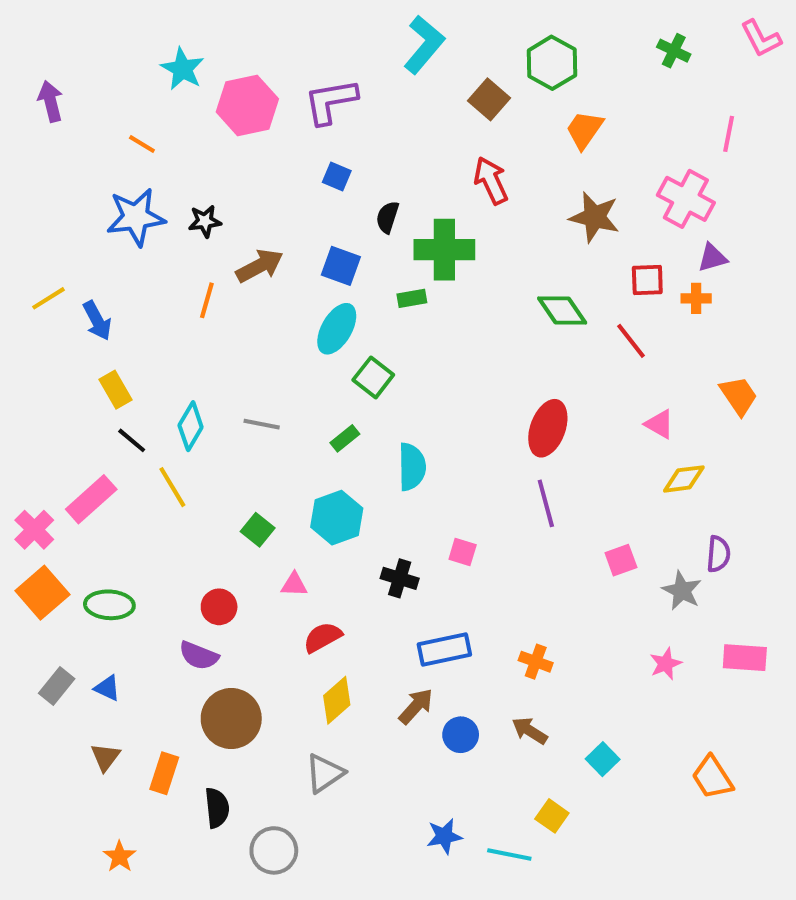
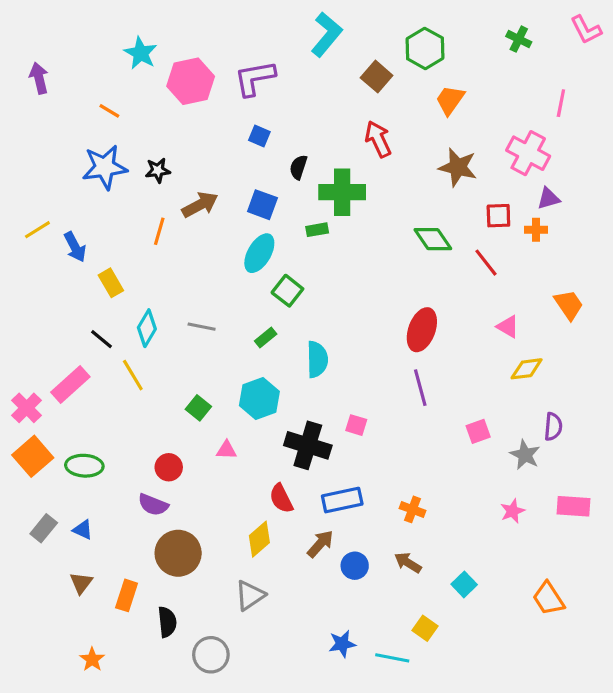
yellow rectangle: (115, 390) -> (111, 283), moved
black cross: (400, 578) -> (308, 445), size x1.6
red semicircle: (323, 637) -> (281, 499), moved, turned -88

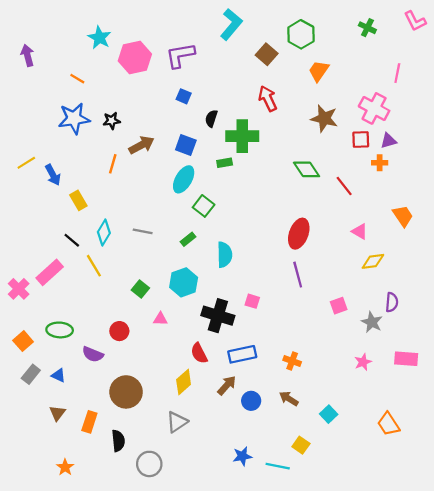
red square: (498, 216) -> (361, 139), moved
orange square: (33, 456) -> (23, 341), moved, size x0.7
purple semicircle: (153, 505) -> (93, 354), moved

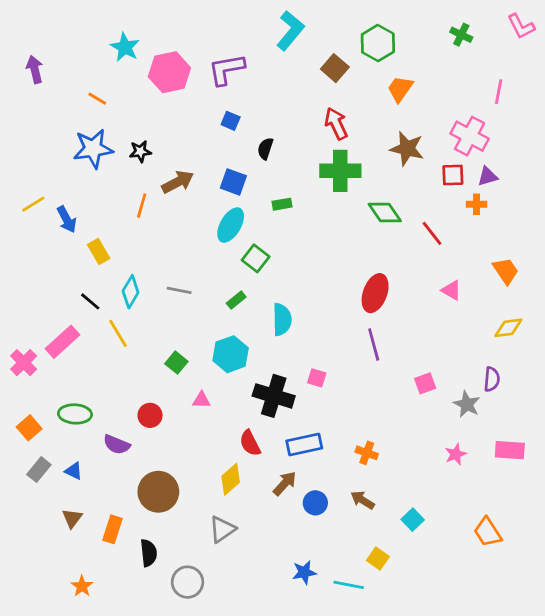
green cross: (242, 136) -> (340, 171), moved
yellow diamond: (373, 261) -> (508, 328), moved

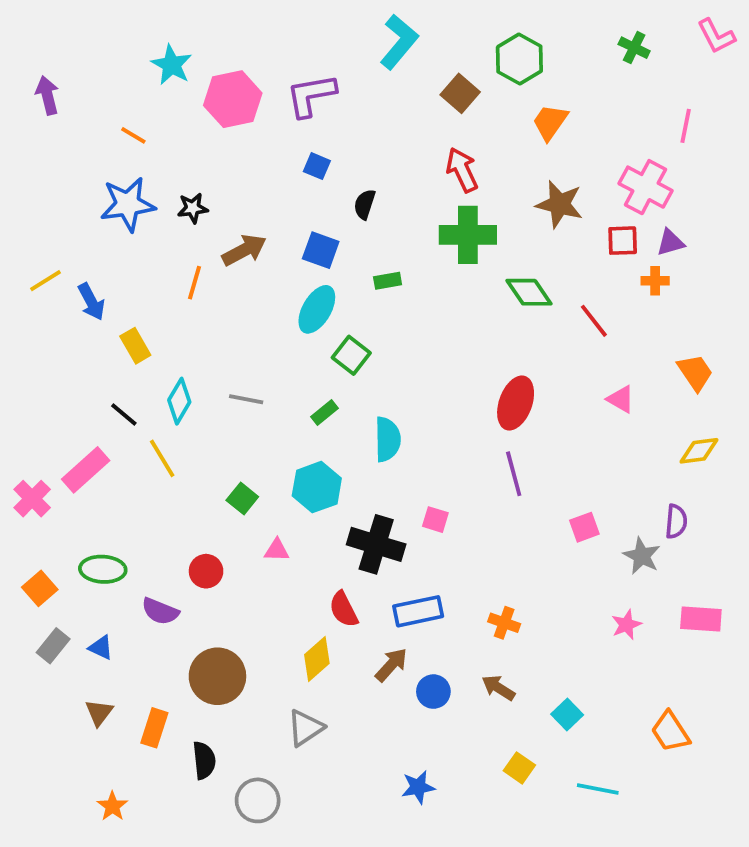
cyan line: (349, 585) -> (598, 789), moved

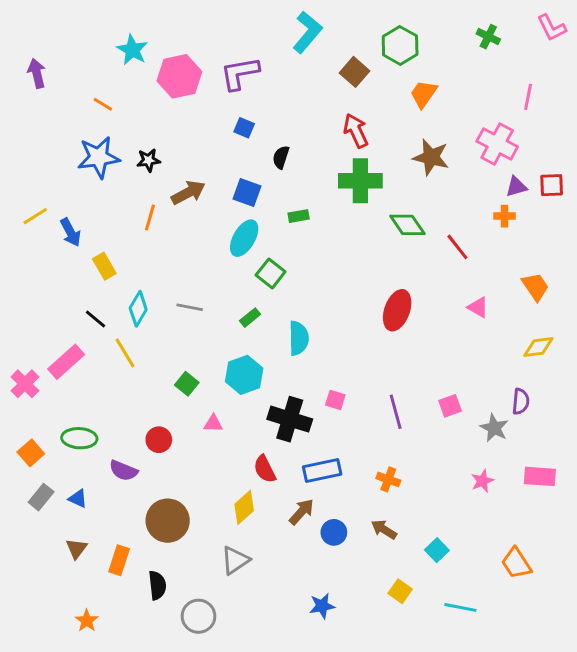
red square: (623, 241) -> (552, 185), moved
purple line: (514, 474) -> (396, 412), moved

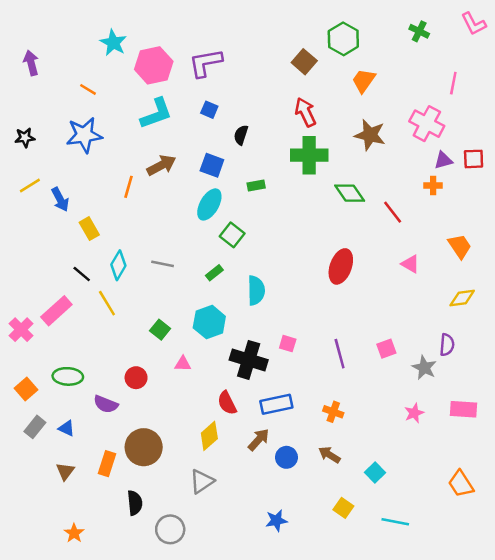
cyan L-shape: (307, 32) -> (156, 113), moved, turned 30
black star: (148, 160) -> (25, 137), moved
orange rectangle: (119, 560) -> (107, 464), moved
orange trapezoid: (516, 563) -> (461, 484), moved

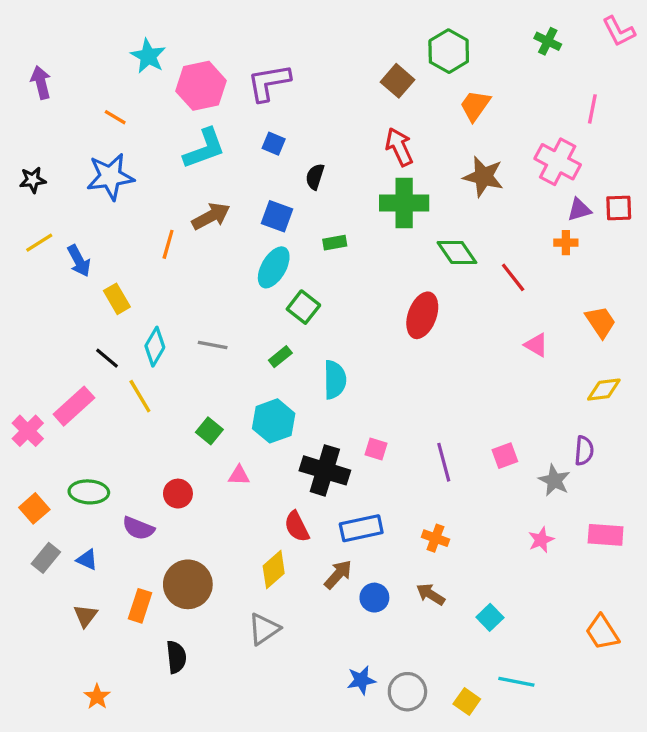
red ellipse: (341, 266) -> (422, 315), moved
yellow square: (343, 508) -> (467, 702), moved
gray circle: (170, 529) -> (407, 692), moved

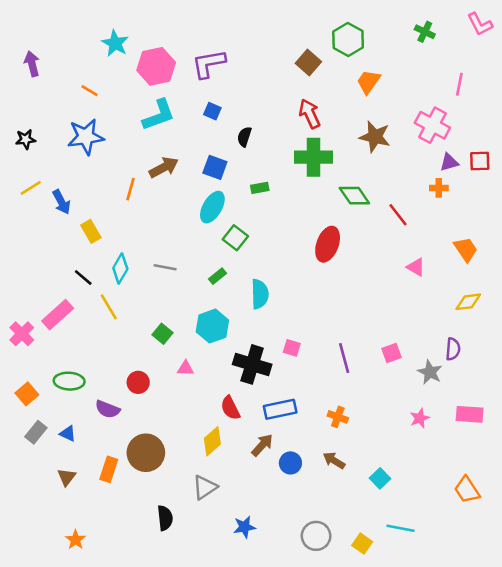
black semicircle: (176, 657) -> (165, 518), moved
blue star: (361, 680) -> (244, 527), moved

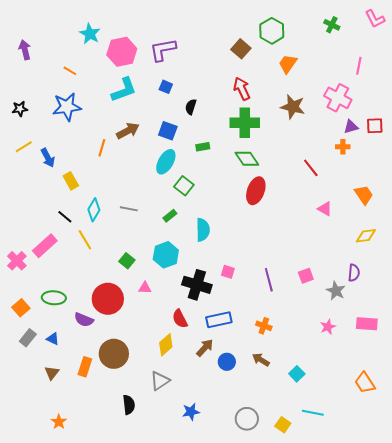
green diamond: (354, 196) -> (247, 159), moved
red circle: (138, 382) -> (108, 299), size x1.8

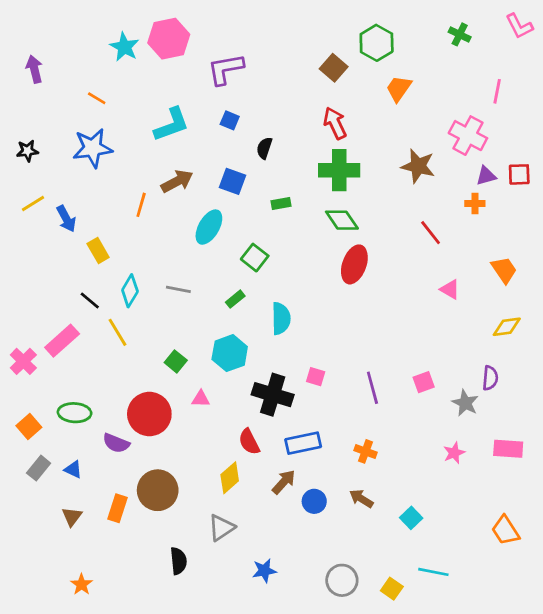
pink hexagon: (122, 52) -> (169, 39), moved
brown star: (293, 107) -> (418, 166), moved
cyan ellipse: (166, 162) -> (209, 227), moved

